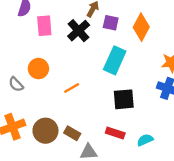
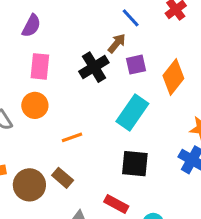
purple square: (111, 23) -> (136, 65), turned -35
pink rectangle: (44, 26) -> (40, 66), moved
brown rectangle: (72, 133) -> (63, 178), moved

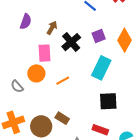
brown arrow: (117, 43) -> (52, 28), moved
pink rectangle: (40, 66) -> (45, 53), moved
orange line: (72, 137) -> (63, 81), moved

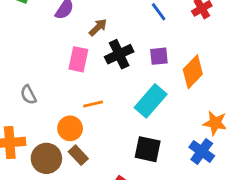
orange circle: (36, 73) -> (70, 128), moved

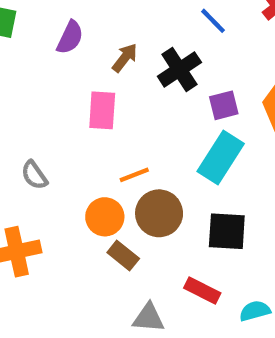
black cross: (119, 54) -> (179, 69), moved
purple square: (159, 56) -> (224, 105), moved
brown circle: (46, 158) -> (159, 213), moved

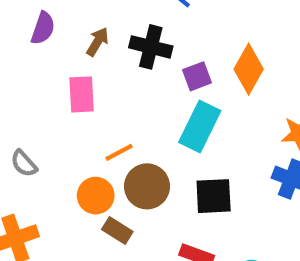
black cross: (179, 69) -> (151, 47), turned -36

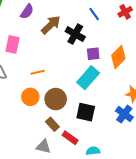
brown arrow: (97, 42) -> (51, 25), size x1.5
pink rectangle: (82, 94) -> (13, 44), moved
orange line: (119, 152) -> (38, 72), moved
brown rectangle: (117, 230) -> (52, 124), moved

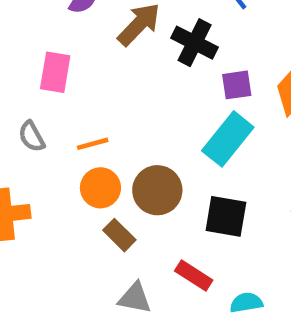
orange line: (38, 72) -> (93, 144), moved
brown rectangle: (52, 124) -> (119, 235), moved

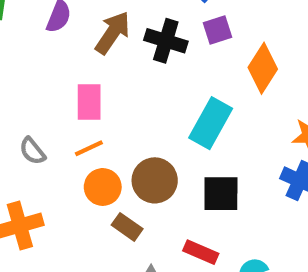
pink rectangle: (55, 72) -> (89, 102), moved
purple square: (237, 85) -> (217, 30), moved

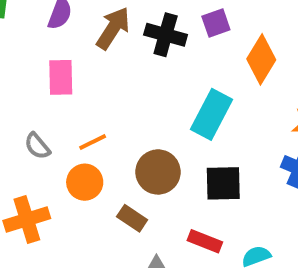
pink rectangle: (89, 102) -> (61, 77), moved
orange circle: (103, 187) -> (85, 182), moved

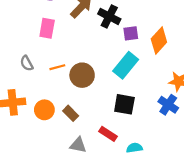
purple square: (216, 23) -> (131, 33), moved
brown circle: (158, 172) -> (82, 75), moved
orange circle: (85, 182) -> (44, 110), moved

